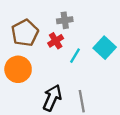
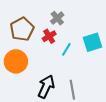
gray cross: (65, 20) -> (57, 18), turned -32
cyan square: (105, 48) -> (92, 42), turned 30

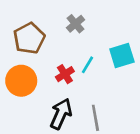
red cross: (49, 36) -> (65, 74), moved

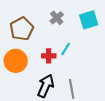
cyan square: (122, 56) -> (89, 20), moved
red cross: (65, 74) -> (49, 56), turned 32

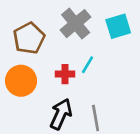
gray cross: (57, 18) -> (76, 24), size x1.6

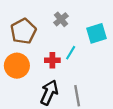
gray cross: (76, 24) -> (61, 19), size x0.6
cyan square: (118, 26) -> (96, 33), moved

